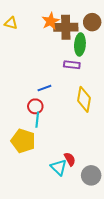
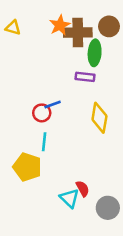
red circle: (35, 106) -> (42, 113), moved

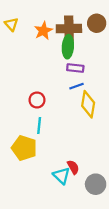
orange star: (60, 25) -> (43, 31), moved
yellow triangle: (13, 28) -> (11, 24), turned 32
green ellipse: (95, 53) -> (68, 47), moved
blue line: (53, 104) -> (76, 86), moved

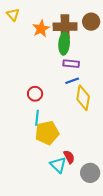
yellow triangle: (11, 24) -> (13, 15), moved
yellow pentagon: (24, 148) -> (47, 133), moved, turned -30

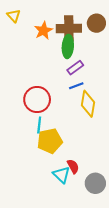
purple rectangle: (71, 64) -> (75, 68), turned -42
red circle: (35, 94) -> (37, 100), size x1.6

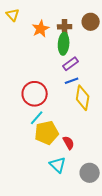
brown cross: (69, 28) -> (65, 27), size x0.6
cyan line: (39, 125) -> (37, 118), turned 35
red semicircle: (73, 166) -> (69, 143), moved

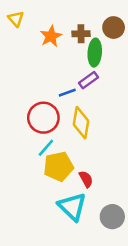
green ellipse: (64, 44) -> (95, 53), moved
blue line: (72, 81) -> (67, 93), moved
yellow diamond: (83, 98) -> (81, 123), moved
cyan triangle: (58, 165) -> (72, 207), size x1.4

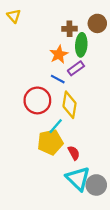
orange star: (51, 36) -> (59, 54), moved
blue line: (67, 93) -> (58, 79), turned 48
cyan line: (46, 148) -> (56, 126), moved
cyan triangle: (72, 207) -> (78, 179), moved

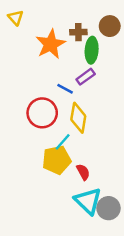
orange star: (59, 54) -> (51, 44), moved, size x1.4

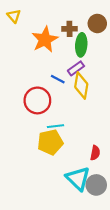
yellow diamond: (78, 118) -> (81, 85), moved
cyan line: (63, 142) -> (56, 126), turned 42
red semicircle: (83, 172) -> (95, 153), moved, turned 40

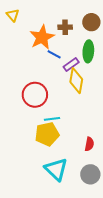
green ellipse: (81, 45) -> (88, 51), moved
blue line: (58, 79) -> (54, 54), moved
cyan triangle: (78, 179) -> (56, 169), moved

